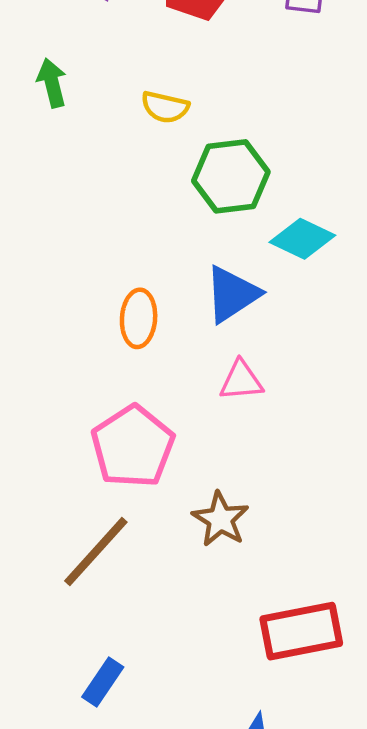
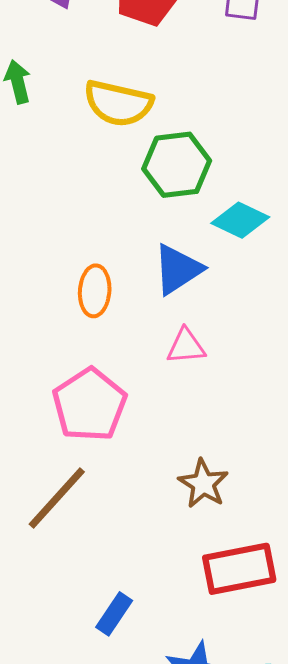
yellow semicircle: (165, 107) -> (118, 103), size x1.6
brown star: (220, 519) -> (203, 484), moved
blue rectangle: (103, 682) -> (114, 614), moved

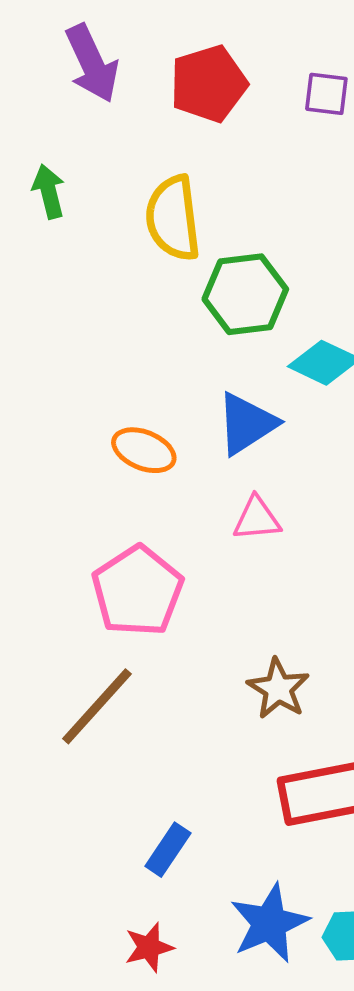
yellow semicircle: (118, 103) -> (173, 218), turned 70
orange ellipse: (95, 291) -> (144, 450), turned -72

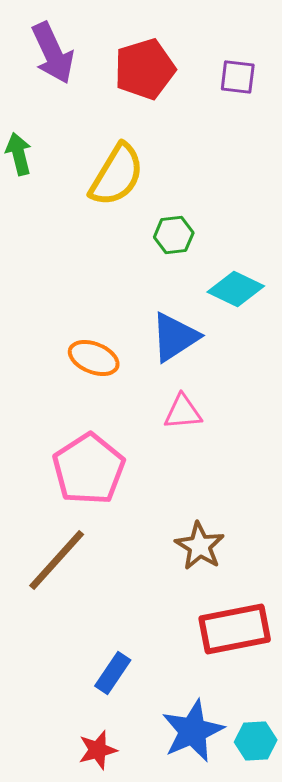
yellow semicircle: (173, 218) -> (117, 175), turned -142
green hexagon: (245, 294) -> (174, 235), size x0.6

